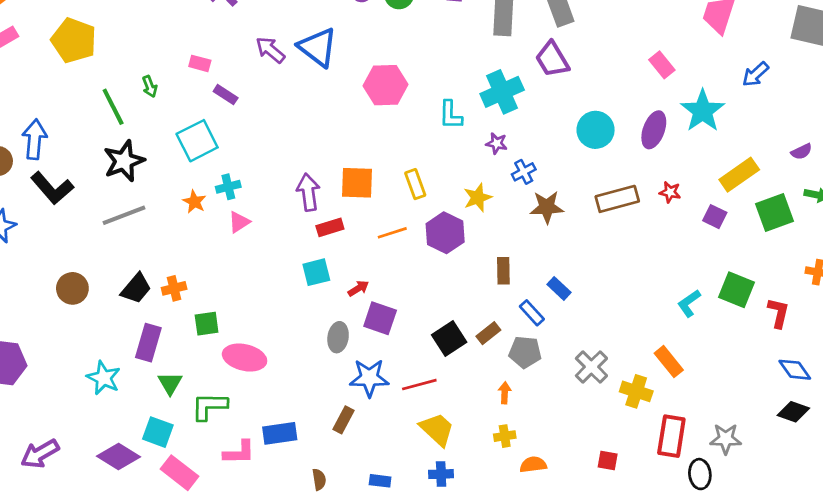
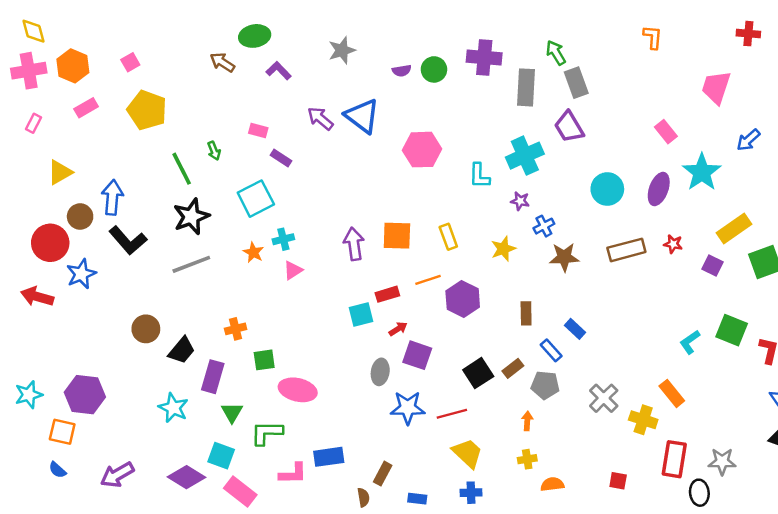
red rectangle: (330, 227) -> (387, 294), moved
purple hexagon: (445, 233) -> (463, 299), moved
black trapezoid: (136, 288) -> (182, 350), moved
brown rectangle: (343, 420) -> (383, 474), moved

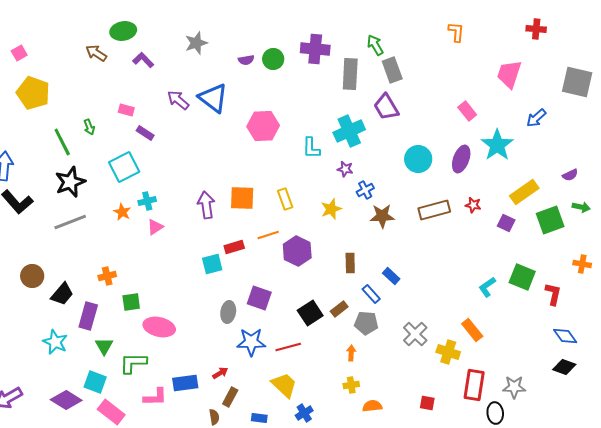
red arrow: (398, 329) -> (220, 373), moved
yellow trapezoid: (467, 453) -> (284, 385), moved
blue cross: (471, 493) -> (304, 413), turned -30

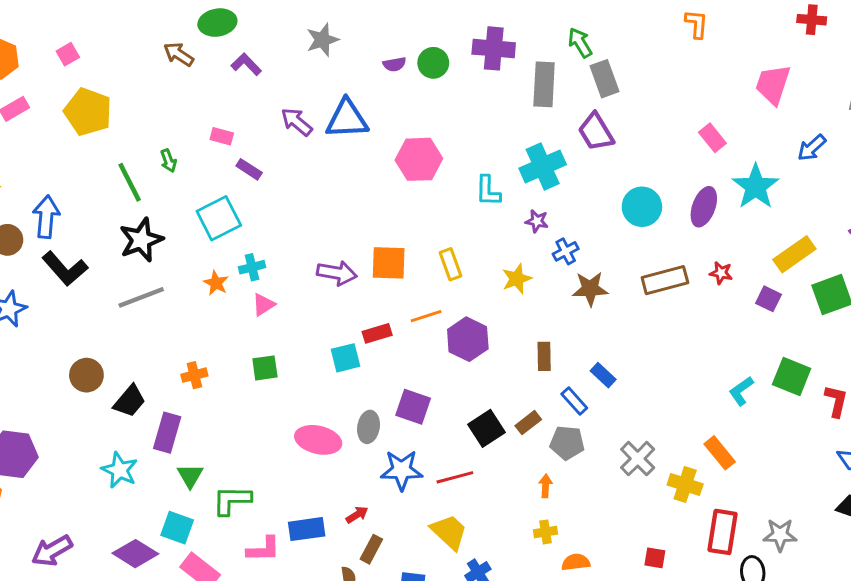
blue triangle: (213, 98) -> (347, 119), turned -40
purple arrow: (206, 205) -> (337, 273), turned 108
green square: (131, 302) -> (265, 368), moved
pink ellipse: (159, 327) -> (318, 440), moved

